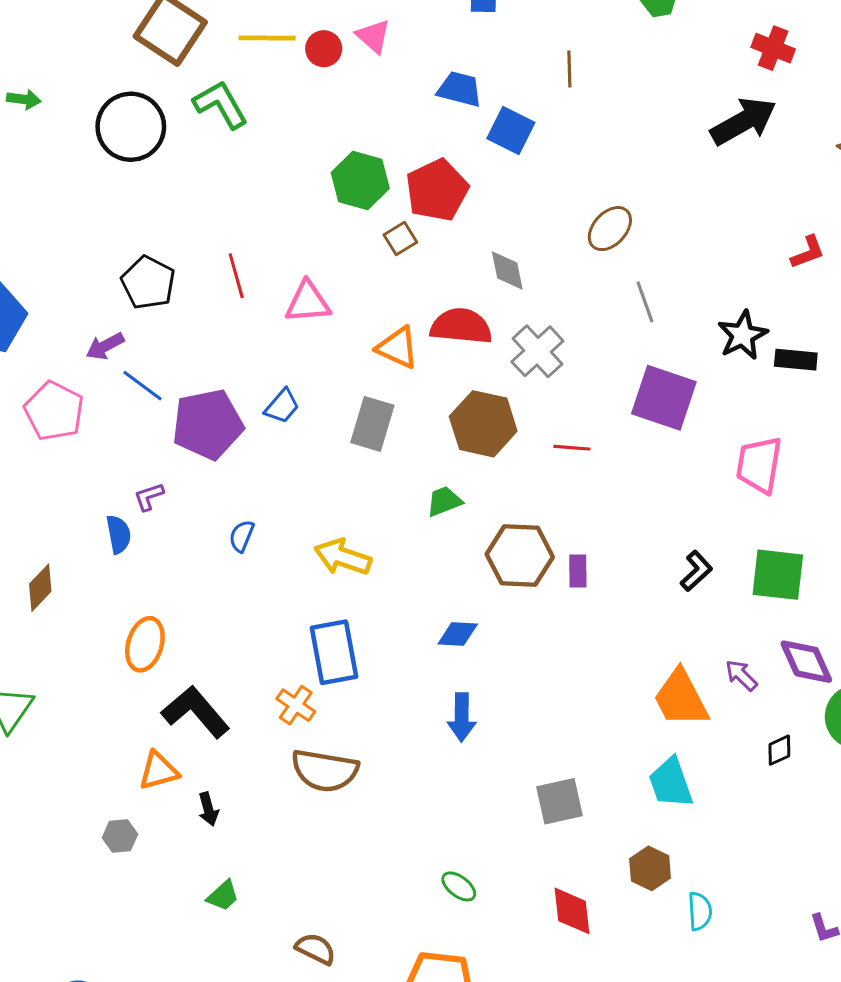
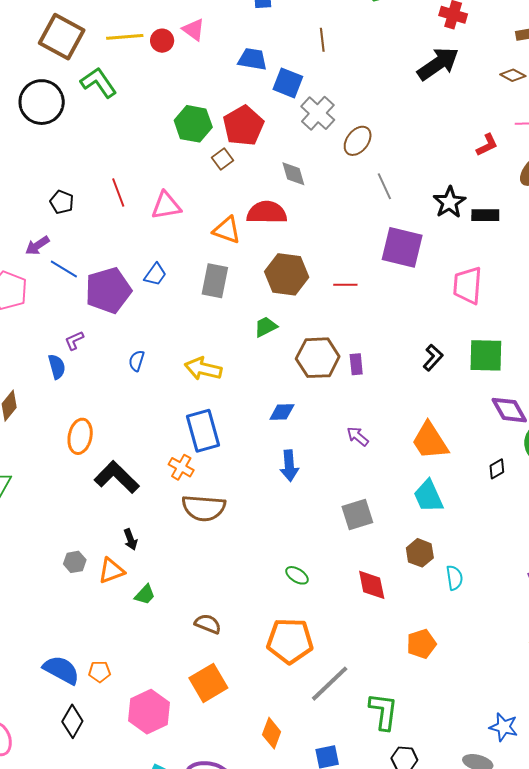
black pentagon: (148, 283) -> (62, 202), size x0.7
gray cross: (537, 351) -> (318, 113), moved
purple arrow: (741, 675) -> (358, 436), moved
orange triangle: (159, 771) -> (111, 571), moved

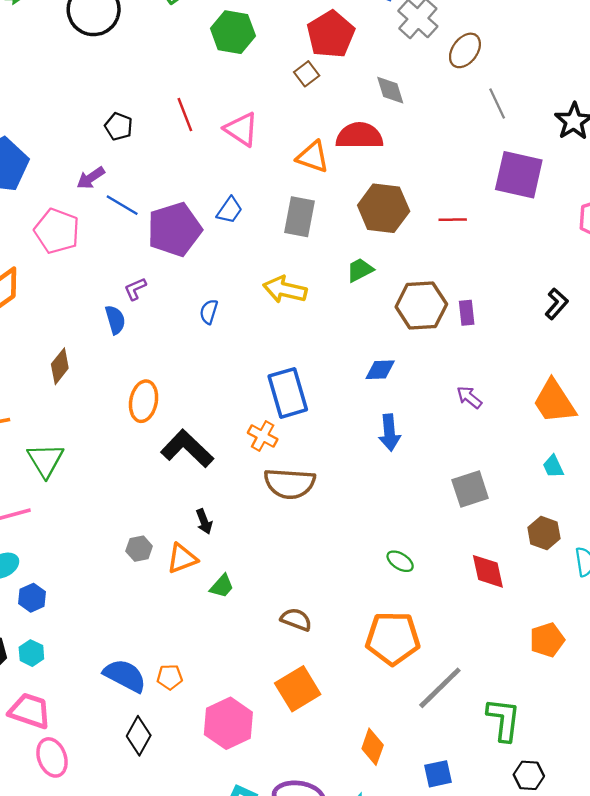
green hexagon: (193, 124) -> (233, 32), moved
pink triangle: (166, 206) -> (241, 129), turned 44
yellow arrow: (203, 369) -> (285, 290), moved
cyan trapezoid: (428, 496) -> (553, 466), size x0.6

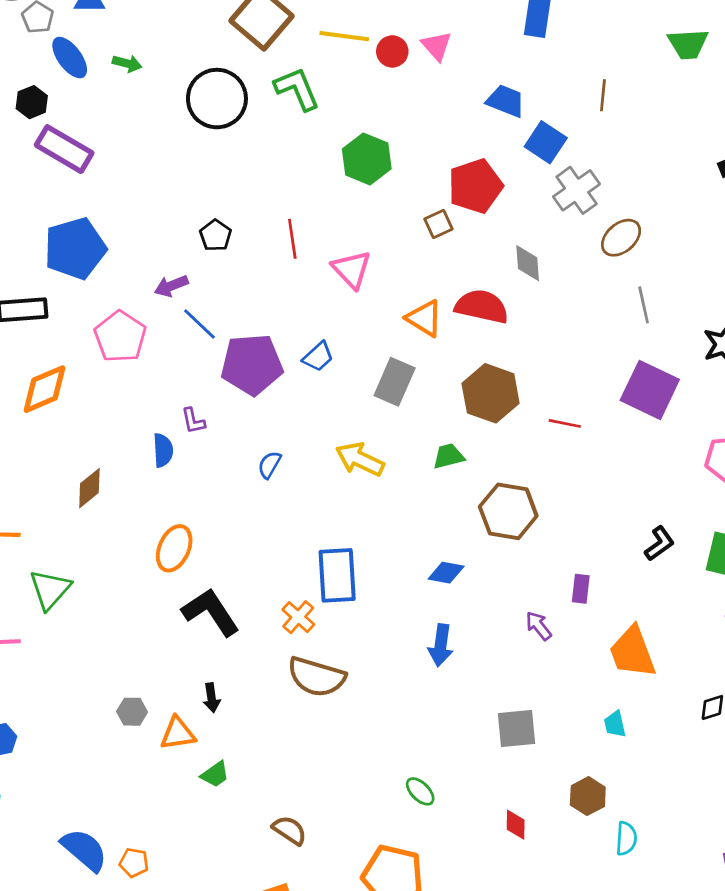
purple L-shape: (135, 289) -> (193, 421), turned -90
purple rectangle: (467, 313) -> (581, 589), moved
red diamond: (488, 571) -> (516, 825), size x0.7

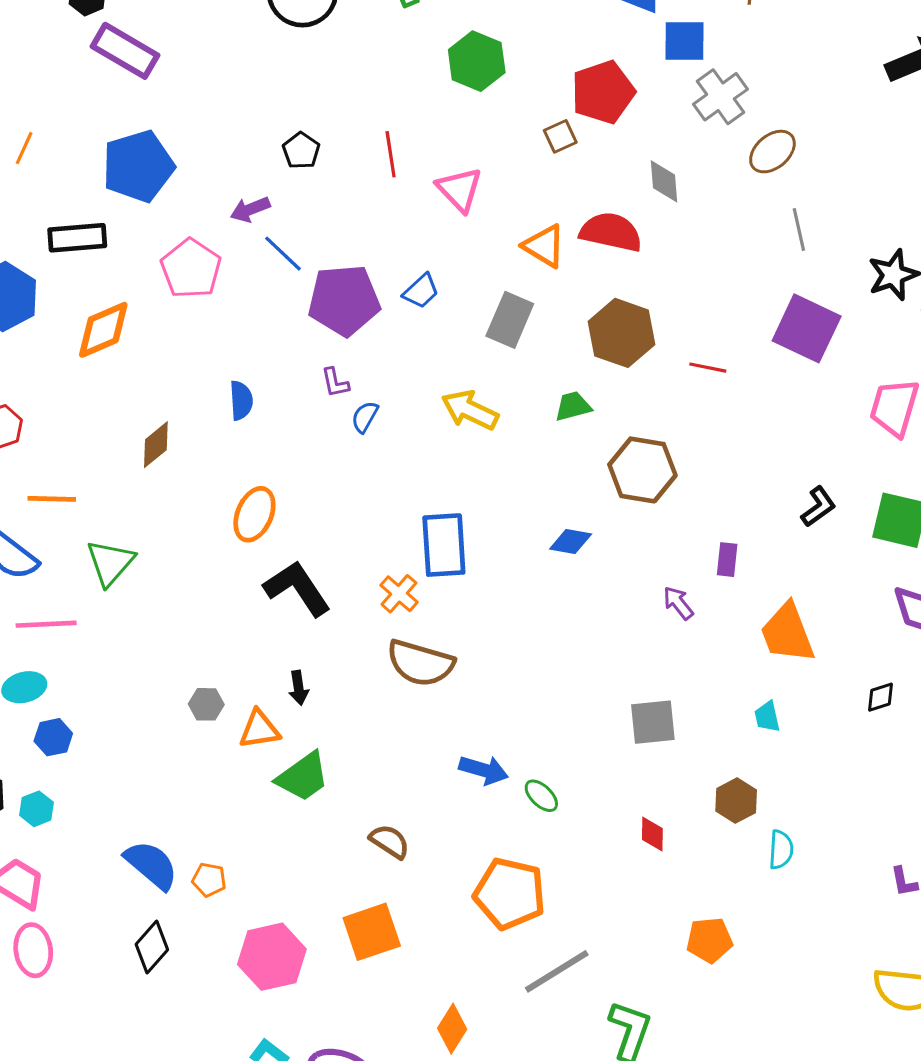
blue square: (546, 142) -> (685, 41), turned -33
purple L-shape: (193, 421) -> (335, 383), moved
blue arrow: (441, 645) -> (484, 770), moved, turned -81
green trapezoid: (215, 774) -> (303, 777), size x1.6

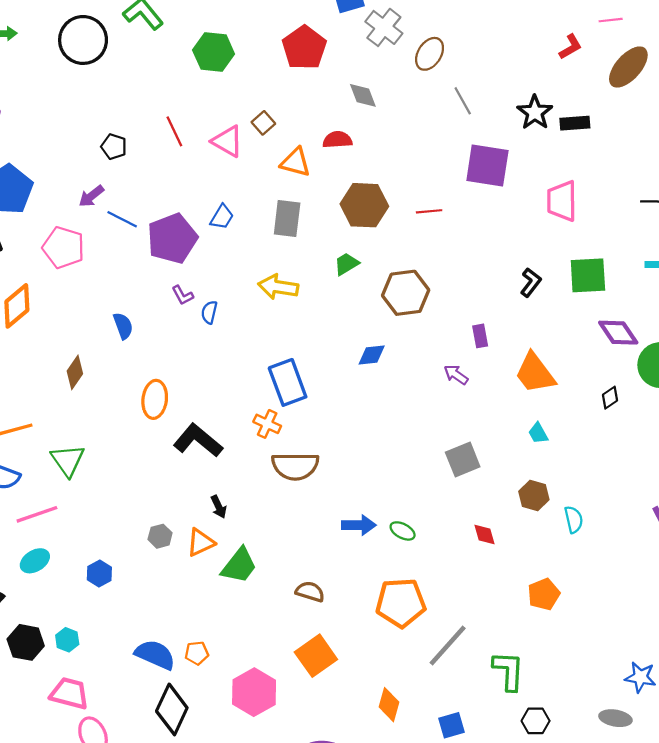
brown square: (560, 136) -> (263, 123), moved
red semicircle: (611, 232) -> (337, 140), size x0.7
blue hexagon: (53, 737) -> (99, 574), moved
black diamond: (152, 947) -> (172, 709), size x1.4

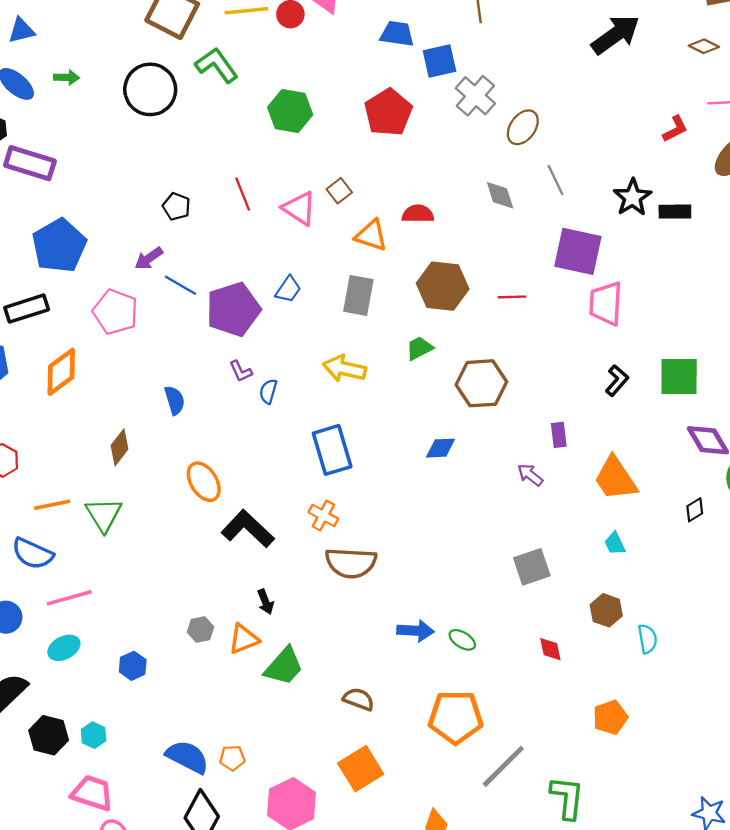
gray diamond: (363, 95) -> (500, 195), moved
pink trapezoid: (562, 201) -> (606, 303), moved
blue rectangle: (288, 382) -> (332, 450), moved
orange ellipse: (155, 399) -> (204, 482), turned -42
green triangle: (68, 460) -> (104, 515), moved

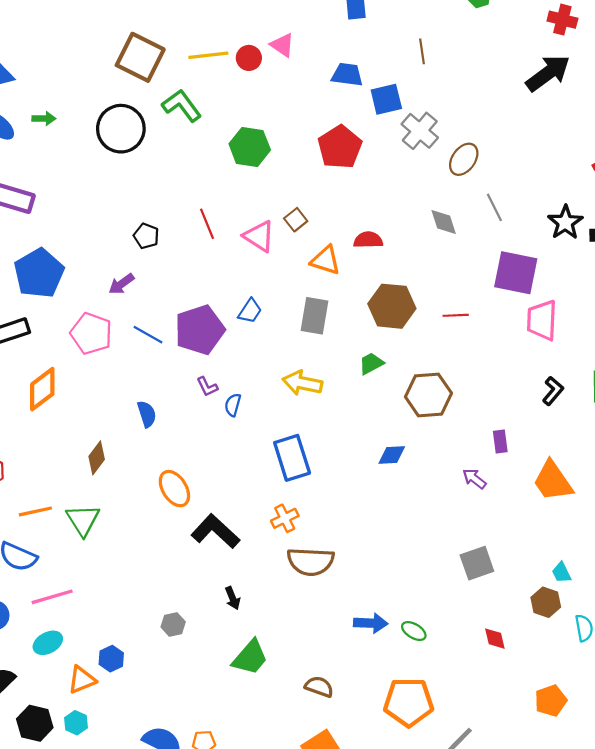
blue line: (180, 285) -> (148, 335), moved
orange cross: (323, 516) -> (285, 518), turned 36
cyan trapezoid: (615, 544) -> (561, 573), moved
orange triangle: (244, 639) -> (82, 680), moved

